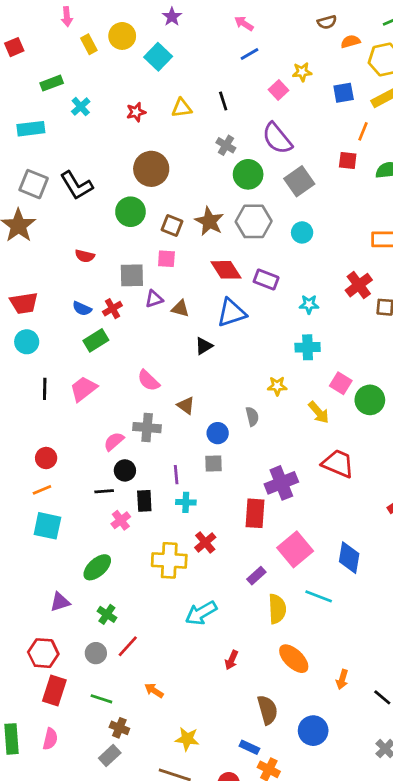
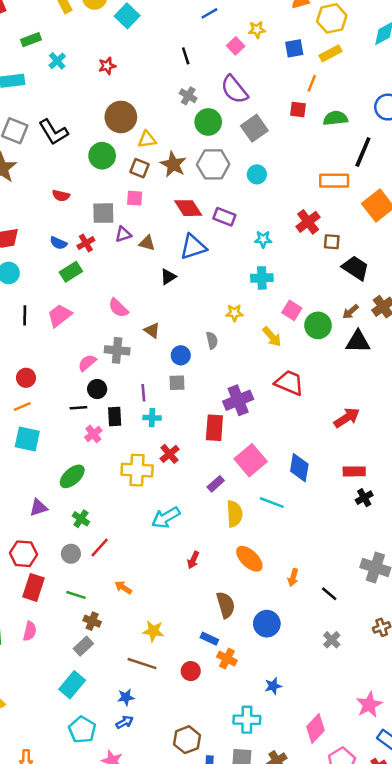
yellow triangle: (182, 108) -> (147, 139), moved

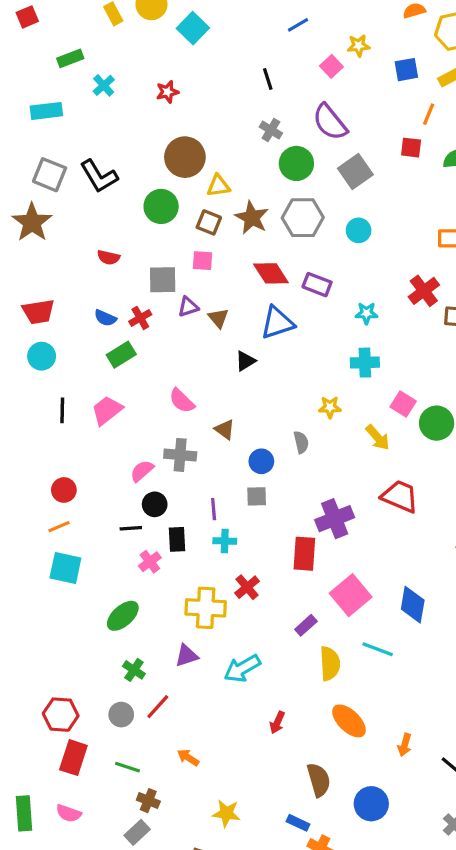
brown triangle: (147, 243) -> (218, 318), turned 35
purple triangle: (38, 508) -> (187, 656), moved
pink semicircle: (30, 631) -> (69, 813), turned 96

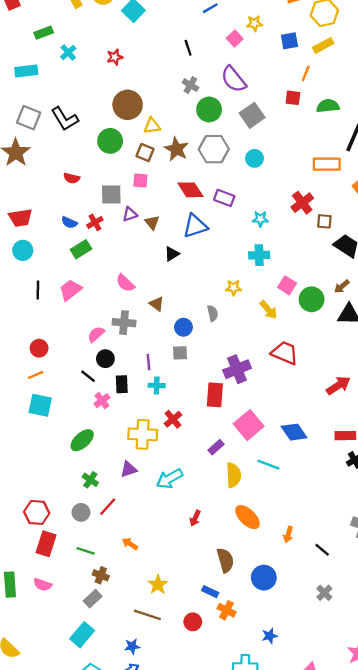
black line: (131, 528) -> (88, 376), turned 42
blue diamond: (413, 605) -> (294, 432), turned -44
yellow star: (226, 813) -> (158, 585), turned 30

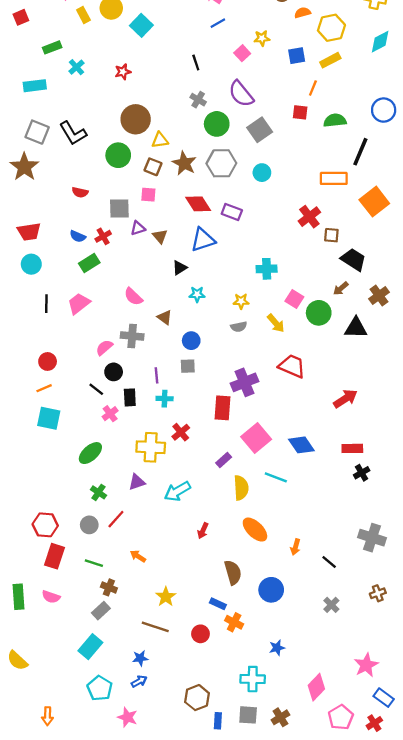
cyan star: (260, 219) -> (197, 294), moved
brown arrow: (342, 286) -> (341, 288), moved
gray semicircle: (213, 313) -> (239, 327), moved, turned 91

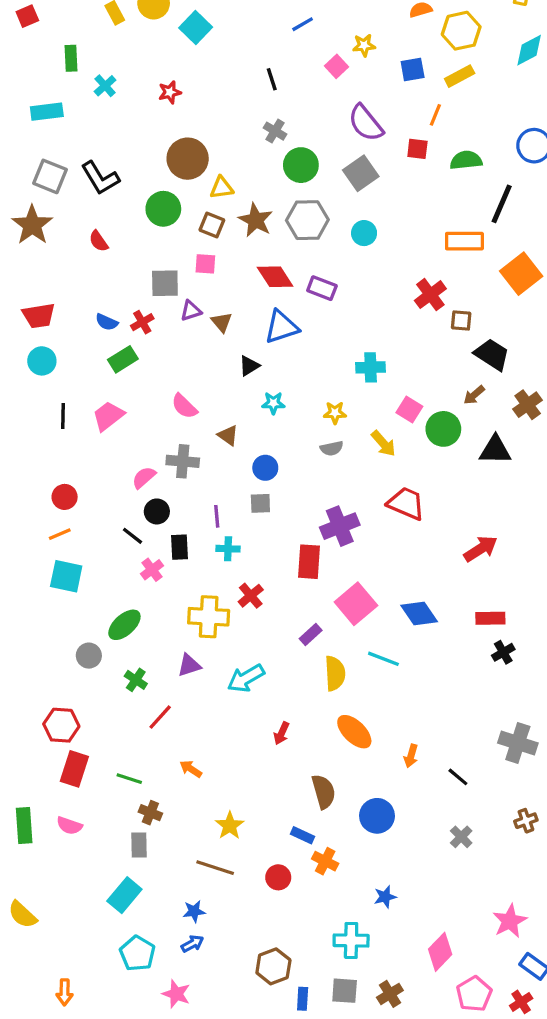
green rectangle: (52, 47) -> (71, 58), turned -72
purple semicircle: (241, 94) -> (366, 123), moved
red semicircle: (80, 192) -> (99, 241), moved, turned 42
gray circle: (89, 525) -> (89, 656), moved
gray rectangle: (101, 611) -> (139, 845), turned -48

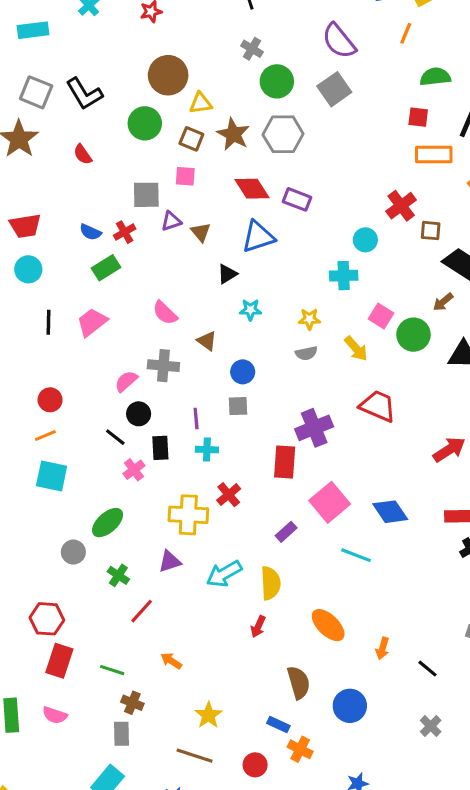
red square: (417, 149) -> (418, 117), moved
cyan circle: (364, 233) -> (365, 240), moved
yellow semicircle: (335, 673) -> (271, 583), moved

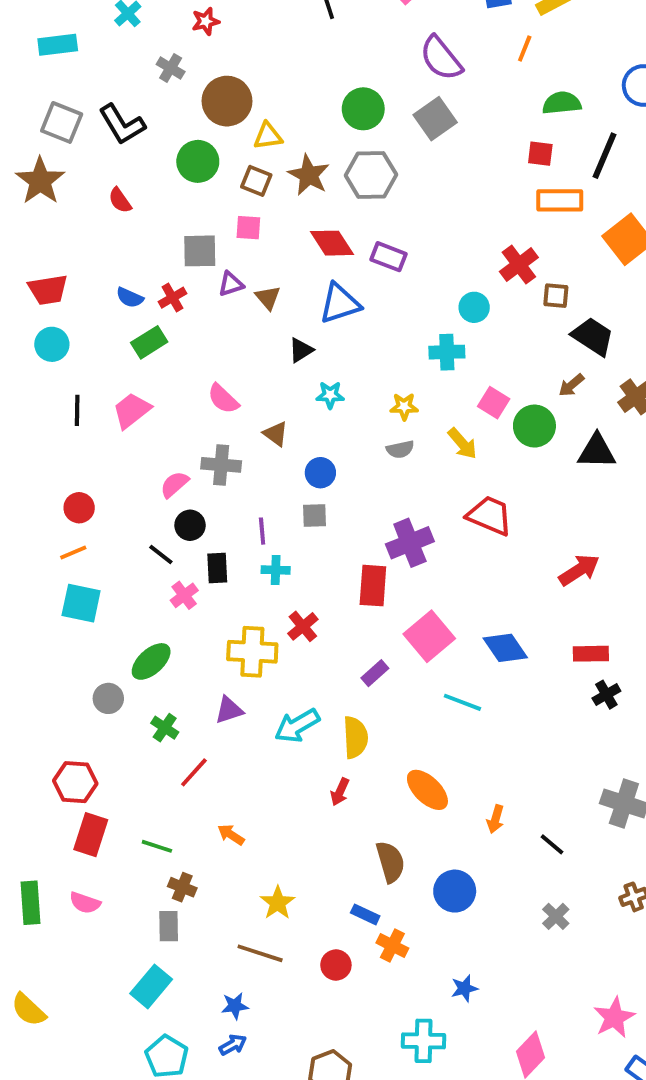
gray cross: (252, 49) -> (171, 68), moved

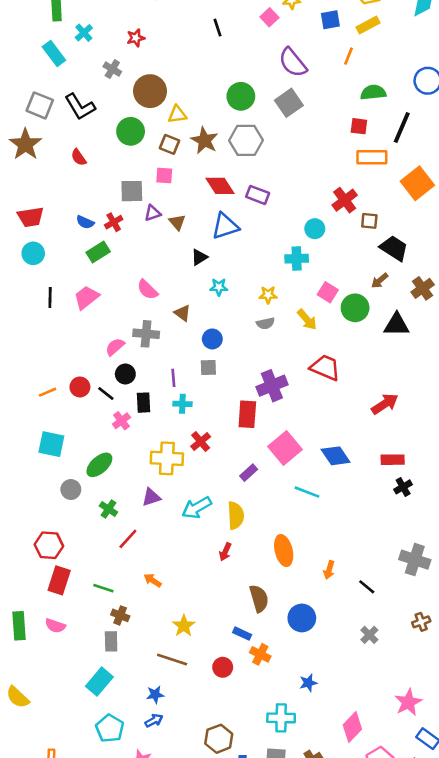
cyan rectangle: (58, 45) -> (54, 53), moved, turned 60
red circle: (79, 508) -> (80, 387), moved
cyan square: (81, 603) -> (51, 444), moved
orange ellipse: (427, 790) -> (284, 551), turned 32

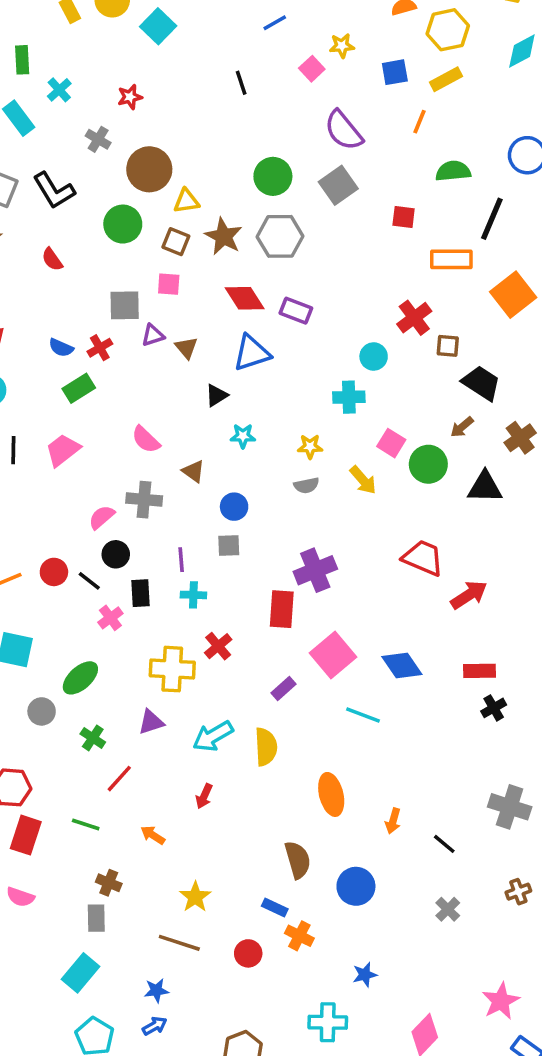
red square: (359, 126) -> (404, 217), moved
red trapezoid: (325, 368) -> (423, 558), moved
red arrow: (225, 552) -> (204, 796), moved
green line: (103, 588) -> (86, 824), moved

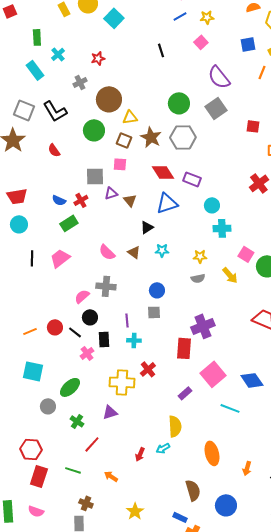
yellow star: (342, 46) -> (207, 17), moved
gray cross: (98, 139) -> (80, 82), turned 32
cyan circle: (374, 357) -> (212, 205), moved
brown triangle: (193, 471) -> (134, 252), moved
cyan arrow: (213, 736) -> (163, 448), moved, size x0.6

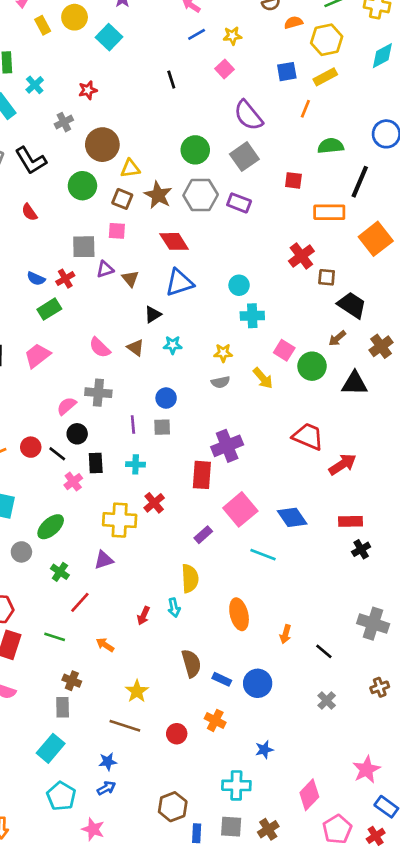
purple rectangle: (192, 179) -> (239, 203), moved
purple line: (127, 320) -> (133, 425), moved
cyan arrow: (163, 448) -> (174, 608), turned -72
brown semicircle: (193, 490) -> (191, 663), moved
blue rectangle: (180, 517) -> (222, 679), moved

